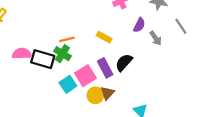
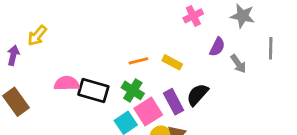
gray line: (181, 26) -> (271, 48), turned 35
orange line: (67, 39) -> (138, 61), moved
green cross: (62, 54) -> (133, 90), moved

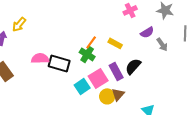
purple semicircle: (217, 47) -> (147, 32), turned 32
orange line: (138, 61) -> (91, 42), turned -40
green cross: (133, 90) -> (87, 54), moved

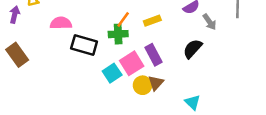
yellow rectangle: (115, 43) -> (152, 21), turned -48
green cross: (87, 54) -> (118, 34), turned -35
pink semicircle: (40, 58) -> (61, 23), moved
black semicircle: (133, 66) -> (192, 49), moved

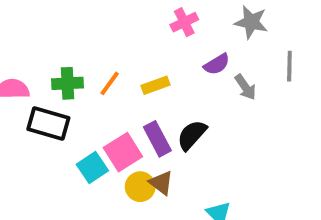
green cross: (118, 34) -> (68, 83), moved
black semicircle: (192, 49) -> (192, 135), moved
brown triangle: (156, 83) -> (161, 183), turned -35

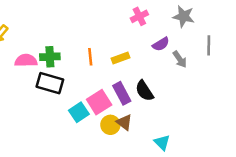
green cross: (68, 83) -> (50, 57), moved
orange line: (110, 83) -> (90, 57), turned -42
black semicircle: (192, 135) -> (144, 91), turned -75

